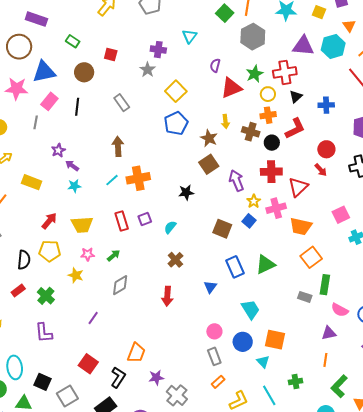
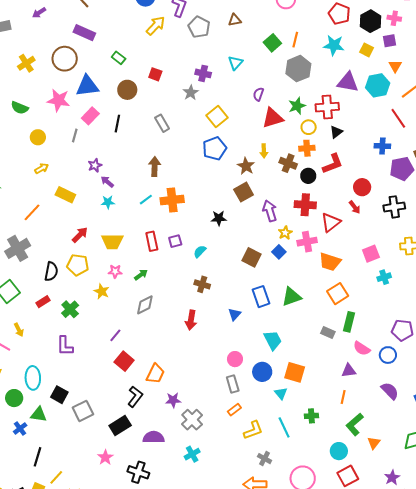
blue cross: (326, 105) -> (382, 146), moved
brown cross: (175, 260) -> (202, 284), turned -35
red square: (88, 364) -> (124, 361), moved

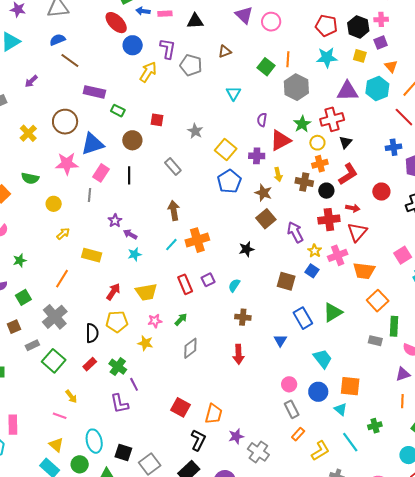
purple rectangle: (84, 33) -> (94, 92), moved
purple cross: (203, 73) -> (257, 156), moved
red arrow: (355, 207) -> (353, 208), moved, turned -32
purple line: (115, 335) -> (134, 384), moved, turned -56

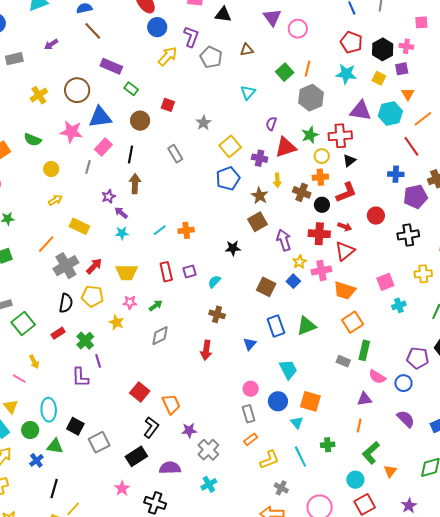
brown arrow: (174, 210) -> (135, 184), moved
orange cross: (197, 240) -> (186, 230), size x0.7
gray cross: (55, 317) -> (66, 266), moved
orange trapezoid: (214, 414) -> (171, 404), turned -50

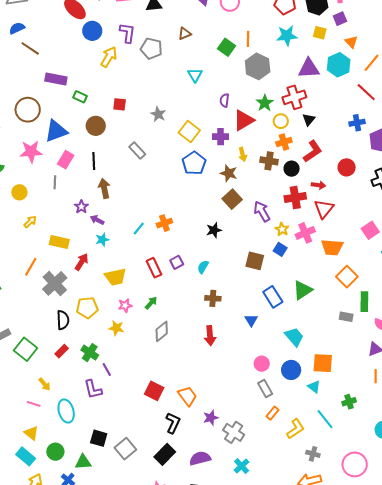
red arrow: (94, 266) -> (82, 262), moved
cyan ellipse: (49, 410) -> (66, 411), moved

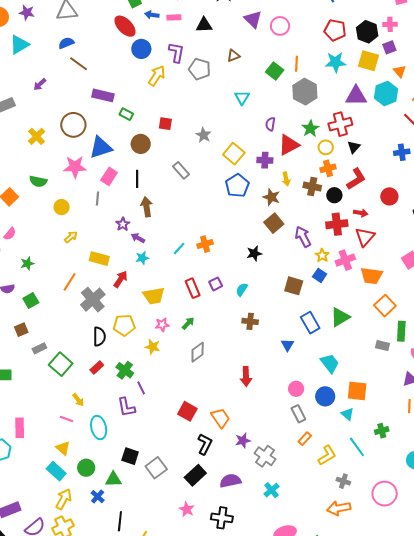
yellow square: (320, 33) -> (369, 61), size x1.5
red arrow: (210, 336) -> (246, 376), moved

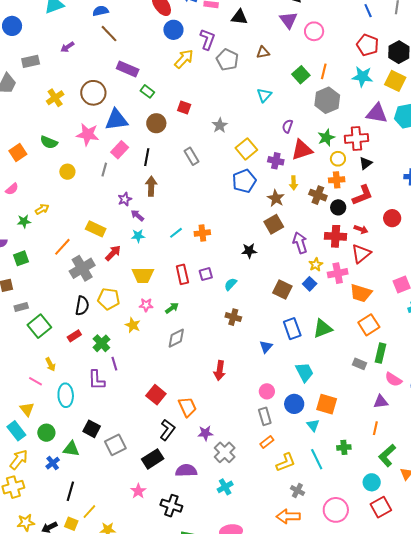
yellow arrow: (71, 237) -> (42, 209), moved

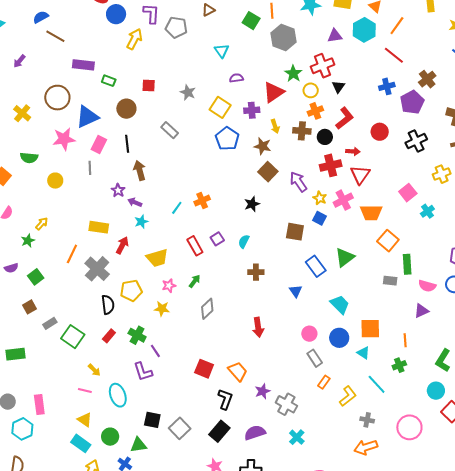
purple triangle: (377, 113) -> (335, 36), size x0.7
purple semicircle: (288, 126) -> (236, 78), moved, turned 80
orange line: (375, 428) -> (405, 340), moved

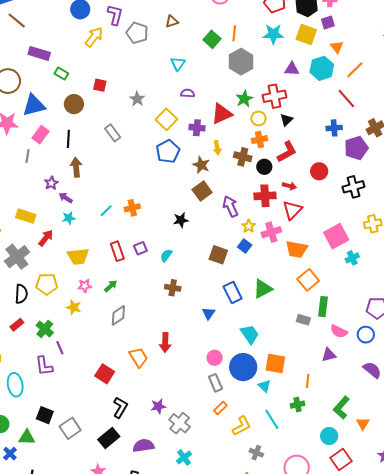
pink square: (408, 193) -> (336, 236), size x1.4
blue circle: (339, 338) -> (243, 367), size x1.4
orange trapezoid: (238, 371) -> (139, 357), moved

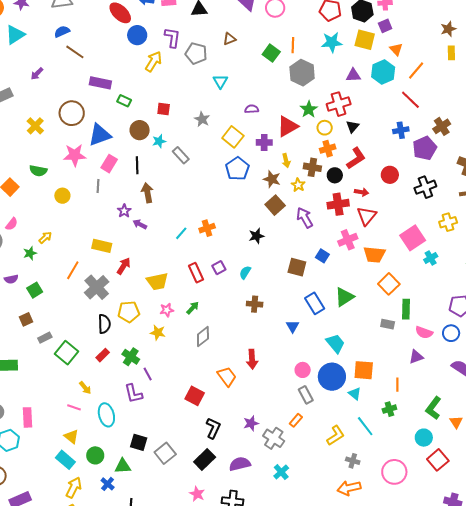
cyan triangle: (178, 64) -> (220, 81), moved
cyan star: (69, 218) -> (159, 141), moved
yellow star: (249, 226) -> (298, 185), moved
orange rectangle: (220, 408) -> (296, 420), moved

